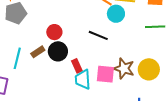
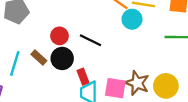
black line: (98, 35) -> (90, 40), moved
brown rectangle: (38, 52) -> (39, 58), turned 72

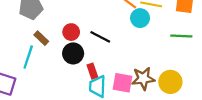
brown rectangle: (39, 58) -> (41, 38), moved
brown star: (137, 83) -> (143, 78), turned -30

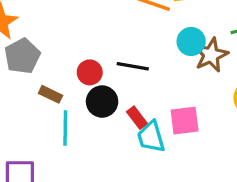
cyan circle: (140, 18) -> (191, 41), moved
cyan line: (28, 57) -> (65, 128), moved
brown star: (143, 78) -> (211, 55), moved

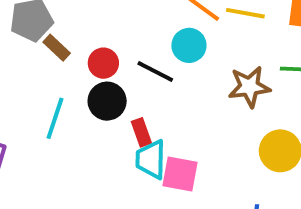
cyan circle: (191, 41) -> (189, 45), moved
brown rectangle: (51, 94) -> (57, 48), moved
pink square: (185, 121) -> (180, 174), moved

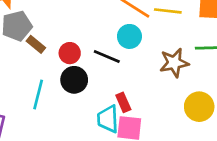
red rectangle: (141, 132) -> (123, 102), moved

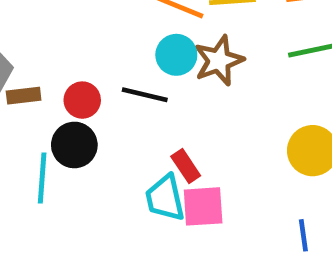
brown rectangle: (36, 44) -> (24, 96), turned -36
brown star: (174, 63) -> (219, 61), moved
black circle: (74, 80) -> (74, 145), moved

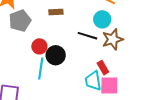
brown star: (219, 61) -> (113, 39), moved
brown rectangle: (24, 96) -> (56, 12), moved
red circle: (82, 100) -> (39, 46), moved

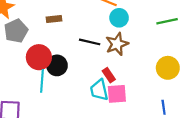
cyan circle: (102, 19) -> (119, 18), moved
red circle: (39, 46) -> (39, 57), size x1.5

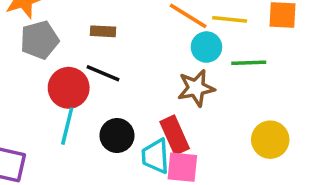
green line: (167, 21) -> (249, 63), moved
black line: (90, 42) -> (103, 73), moved
black circle: (57, 65) -> (117, 136), moved
red rectangle: (109, 75) -> (175, 135), size x1.5

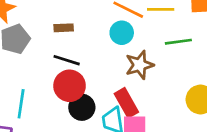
cyan circle: (206, 47) -> (122, 33), moved
red circle: (69, 88) -> (70, 86), moved
cyan line: (67, 126) -> (21, 104), moved

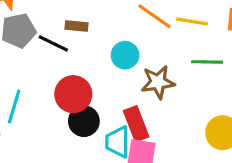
cyan circle: (122, 33) -> (125, 55), moved
black line: (67, 60) -> (53, 43), moved

